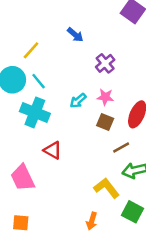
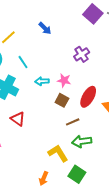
purple cross: (105, 63) -> (82, 54), moved
cyan line: (39, 81) -> (23, 62), moved
cyan arrow: (78, 101) -> (42, 81), turned 32

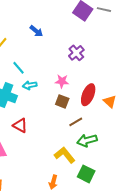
cyan arrow: (42, 81) -> (30, 85), moved

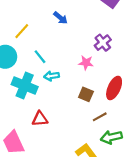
pink star: (62, 81) -> (86, 63), moved
red triangle: (20, 125) -> (40, 119), turned -35

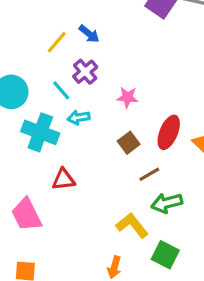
yellow line: (22, 31) -> (57, 42), moved
purple cross: (103, 43) -> (85, 72), moved
brown square: (86, 94) -> (129, 143), turned 32

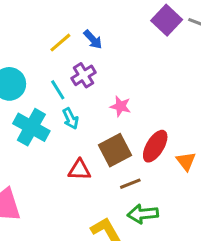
cyan arrow: (79, 118) -> (70, 119), turned -115
brown square: (129, 143) -> (115, 150), size x1.5
red triangle: (64, 180) -> (80, 170), moved

